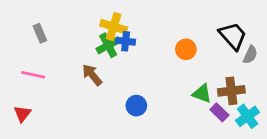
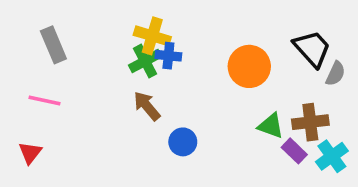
gray rectangle: (40, 33) -> (53, 45), size x1.4
orange circle: (186, 49) -> (249, 66), size x1.5
brown arrow: (92, 75) -> (147, 106), moved

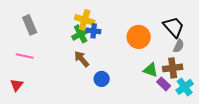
gray semicircle: (335, 74) -> (179, 46), moved

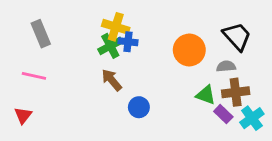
gray semicircle: (179, 46) -> (226, 66), moved, turned -120

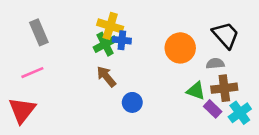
pink line: (34, 76) -> (32, 73), turned -35
red triangle: (23, 115) -> (22, 110), size x1.6

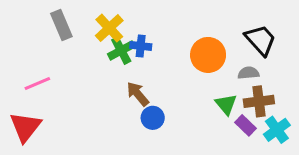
yellow cross: (110, 26) -> (109, 28), moved, turned 30
gray rectangle: (39, 32) -> (61, 25), moved
brown arrow: (106, 76) -> (138, 94), moved
green triangle: (196, 91) -> (226, 104), turned 30

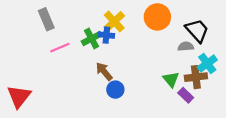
yellow cross: (109, 28) -> (114, 22), moved
orange circle: (208, 55) -> (157, 17), moved
gray semicircle: (248, 73) -> (186, 46), moved
pink line: (37, 83) -> (60, 48), moved
cyan cross: (277, 130) -> (207, 63), moved

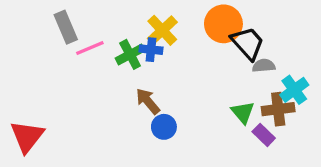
black trapezoid: (197, 31) -> (248, 43), moved
pink line: (60, 48) -> (90, 48), moved

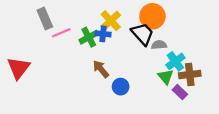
black trapezoid: (248, 43) -> (143, 34), moved
gray semicircle: (264, 66) -> (159, 45), moved
cyan cross: (294, 90) -> (175, 61), moved
blue circle: (164, 127) -> (121, 87), moved
red triangle: (27, 137) -> (19, 68), moved

